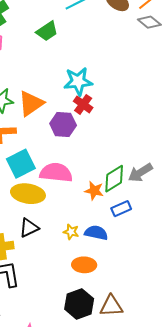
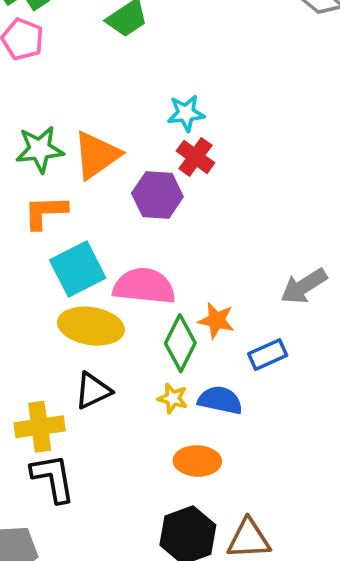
cyan star: (78, 81) -> (186, 113), size x0.7
green diamond: (114, 179) -> (180, 343), moved, turned -32

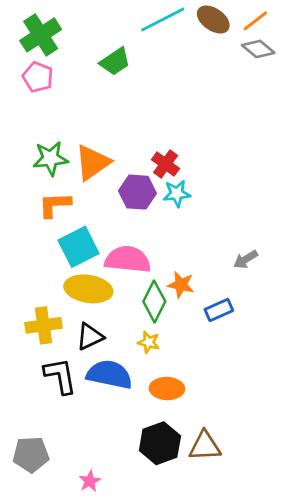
cyan star: (186, 113) -> (177, 193), moved
gray arrow: (304, 286) -> (246, 259), size x0.7
blue semicircle: (220, 400) -> (109, 374), moved, size x1.4
yellow cross: (40, 427) -> (43, 325), moved
black L-shape: (53, 478) -> (60, 376), moved

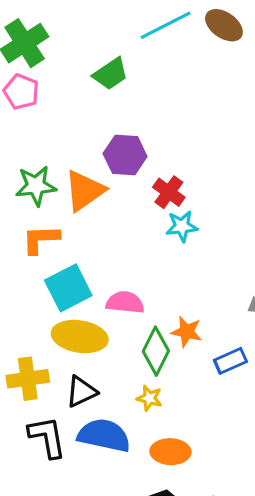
purple hexagon: (137, 192) -> (125, 155), moved
pink semicircle: (128, 259) -> (125, 302), size x0.7

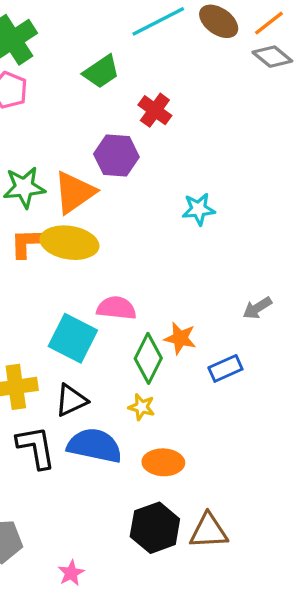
red cross: (169, 192) -> (155, 110), moved
cyan star: (182, 226) -> (199, 209), moved
cyan square: (68, 288) -> (73, 338), moved, turned -36
yellow ellipse: (80, 337) -> (69, 243), moved

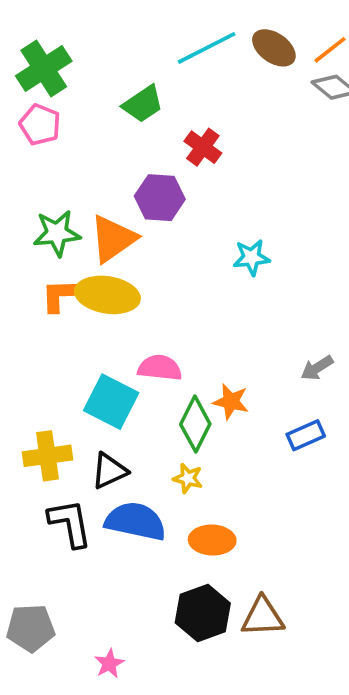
blue rectangle: (225, 368) -> (306, 435), moved

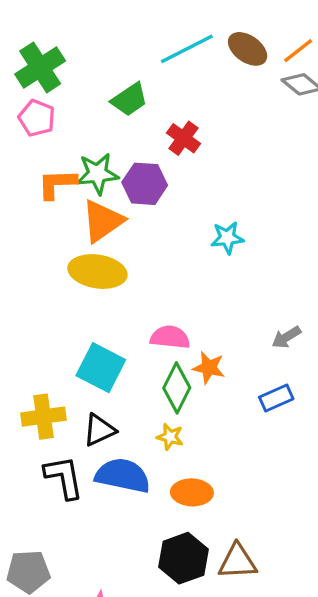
green star: (57, 233) -> (97, 174), moved
orange L-shape: (62, 295) -> (57, 184), moved
pink semicircle: (160, 368) -> (170, 337), moved

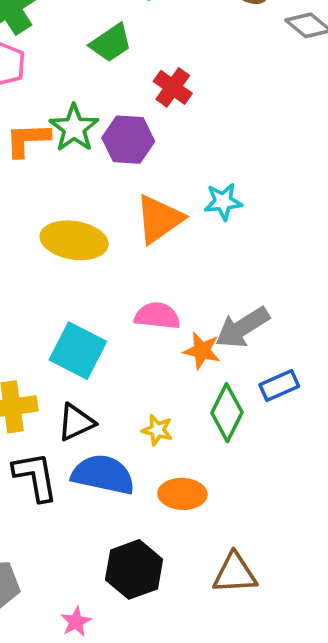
green star: (97, 174) -> (74, 128), turned -30
orange triangle: (103, 221) -> (159, 219), moved
gray arrow: (286, 337) -> (242, 327), moved, size x1.6
green diamond: (177, 388) -> (227, 413), moved
black hexagon: (183, 558) -> (134, 569), moved

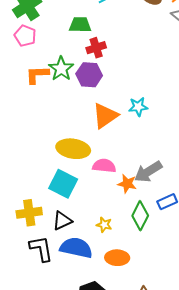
green trapezoid: (111, 43) -> (80, 25), turned -145
red cross: (173, 87) -> (96, 48), moved, turned 36
yellow ellipse: (74, 240) -> (73, 149), moved

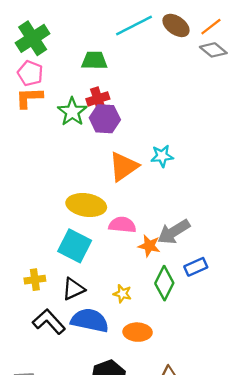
red cross: (96, 48) -> (98, 99), moved
orange L-shape: (37, 75) -> (29, 98), moved
yellow cross: (29, 213) -> (35, 280), size x0.7
black L-shape: (41, 249) -> (49, 322), turned -32

